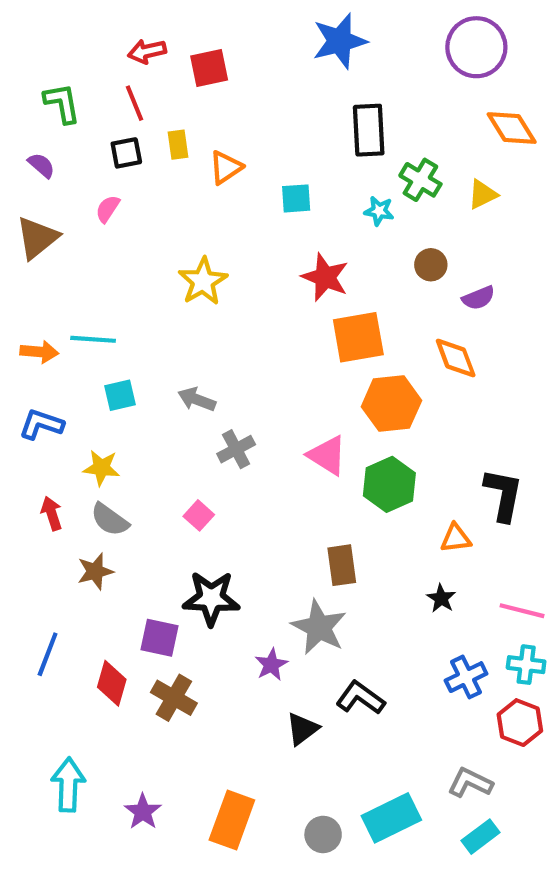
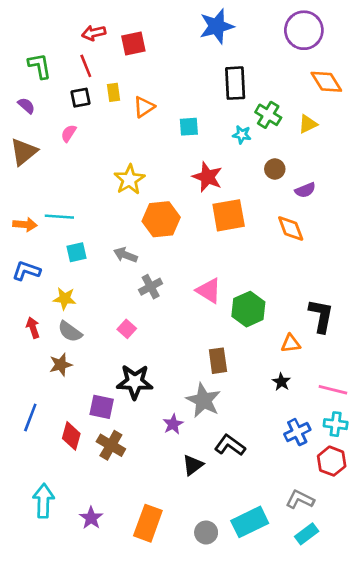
orange hexagon: (391, 404) -> (161, 219), moved

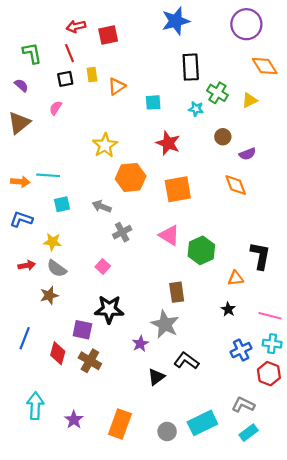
orange square: (229, 215) -> (178, 189), moved
red arrow: (33, 328) -> (27, 265), turned 98

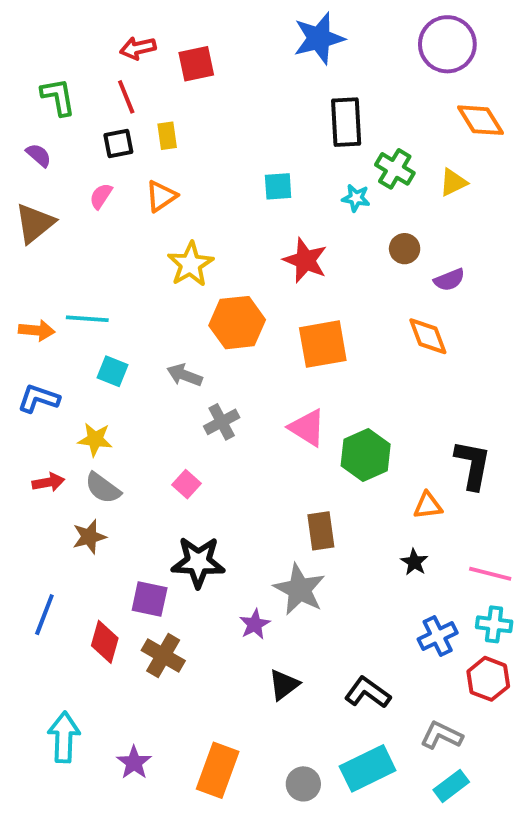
orange triangle: (117, 86) -> (161, 196), moved
cyan square: (62, 204) -> (113, 371), turned 35
black L-shape: (186, 361) -> (368, 692), moved

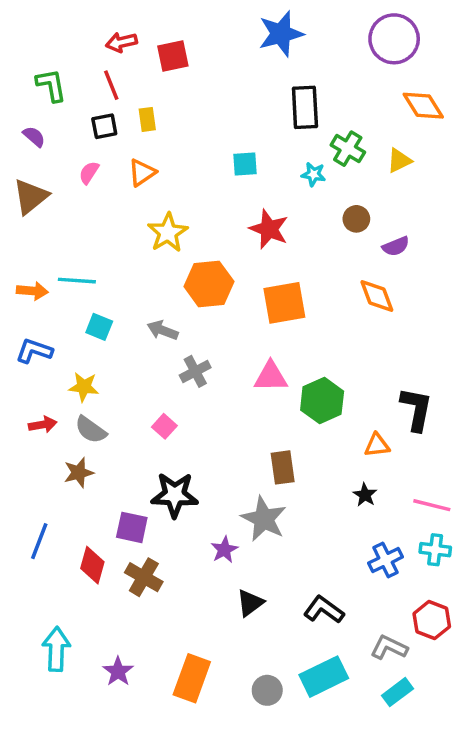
pink triangle: (307, 428) -> (271, 377), turned -33
red hexagon: (488, 679) -> (432, 620), moved

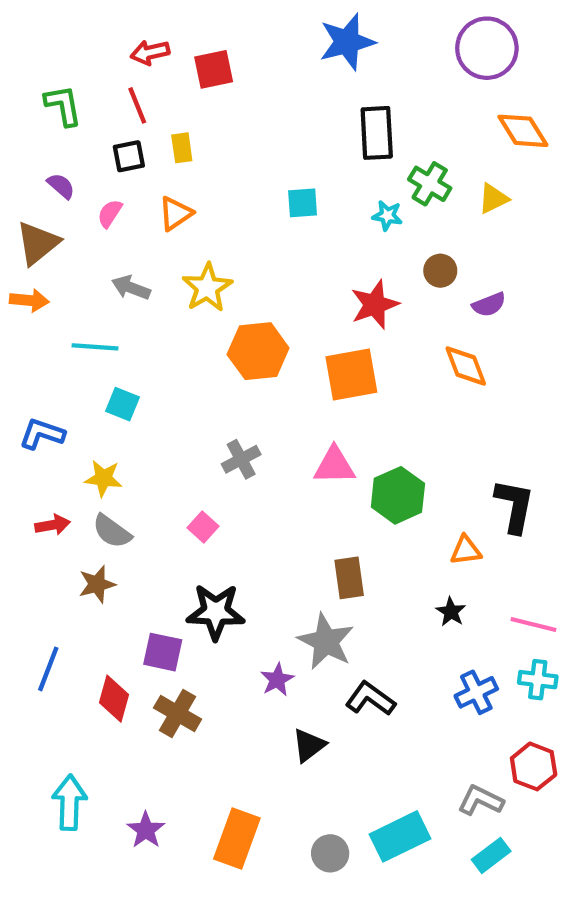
purple semicircle: (34, 137) -> (61, 186), moved
red star: (269, 229) -> (375, 305), moved, turned 30
orange arrow: (32, 291) -> (29, 300), moved
gray arrow: (163, 330) -> (131, 288), moved
black L-shape: (324, 610) -> (370, 699), moved

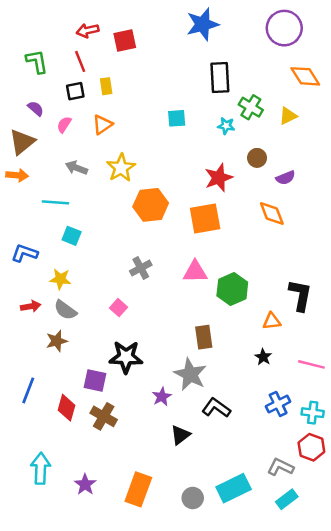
cyan cross: (538, 680) -> (313, 413), moved

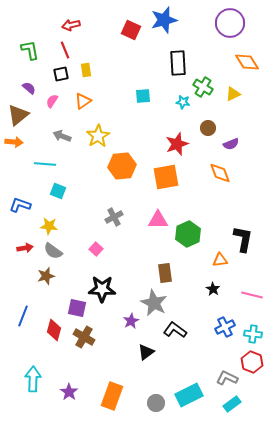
red square: (125, 40) -> (131, 30), moved, turned 36

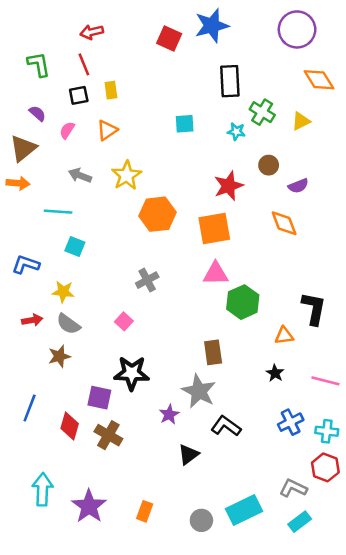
pink triangle: (158, 220) -> (216, 274), moved
purple star: (69, 392) -> (89, 506), size x1.5
orange rectangle: (112, 396) -> (145, 511), size x0.6

